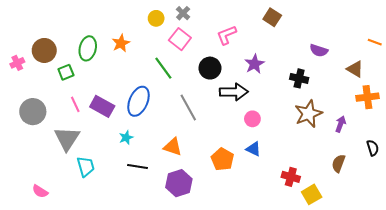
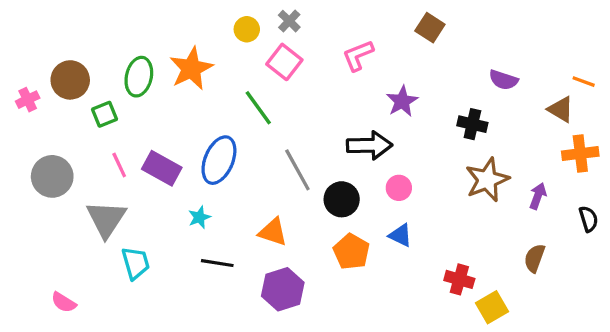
orange line: (375, 42) -> (584, 82), moved
orange star: (121, 43) -> (191, 68), size x1.5
black circle: (210, 68) -> (342, 199), moved
black semicircle: (373, 148) -> (589, 219), moved

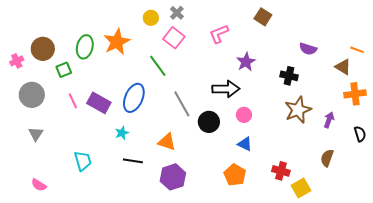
gray circle: (52, 176) -> (32, 95), moved
gray triangle: (106, 219) -> (36, 134), moved, size x0.6
orange pentagon: (351, 252) -> (235, 175), moved

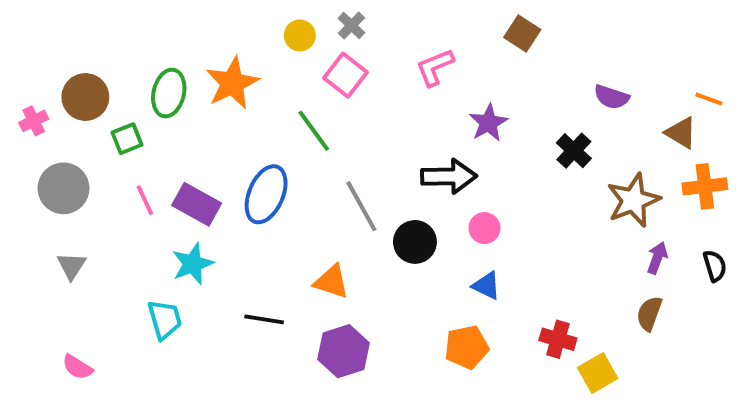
black cross: (289, 76) -> (574, 151), turned 30
brown star: (298, 110) -> (633, 200), moved
purple arrow: (329, 120) -> (657, 258), moved
cyan star: (122, 133) -> (193, 264), moved, size x1.5
orange pentagon: (235, 175) -> (467, 347), turned 30

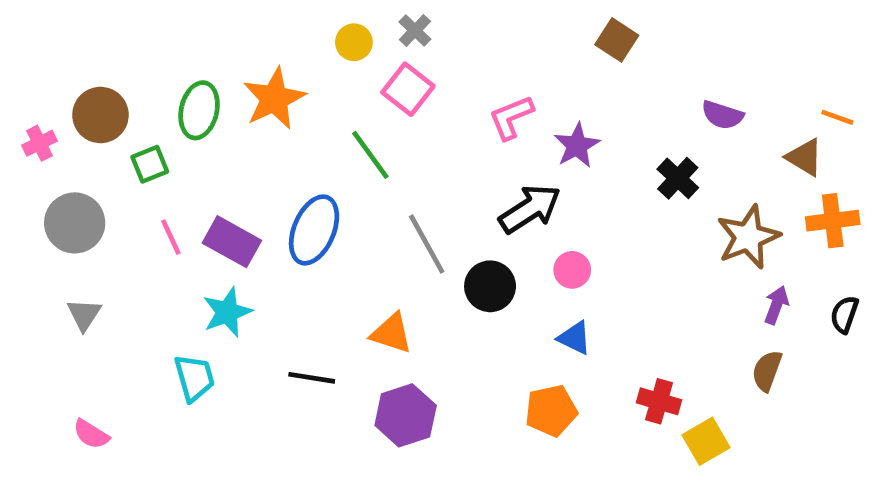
pink L-shape: (435, 67) -> (511, 117), moved
black arrow: (449, 176) -> (530, 209), turned -32
black semicircle: (715, 266) -> (844, 314), turned -144

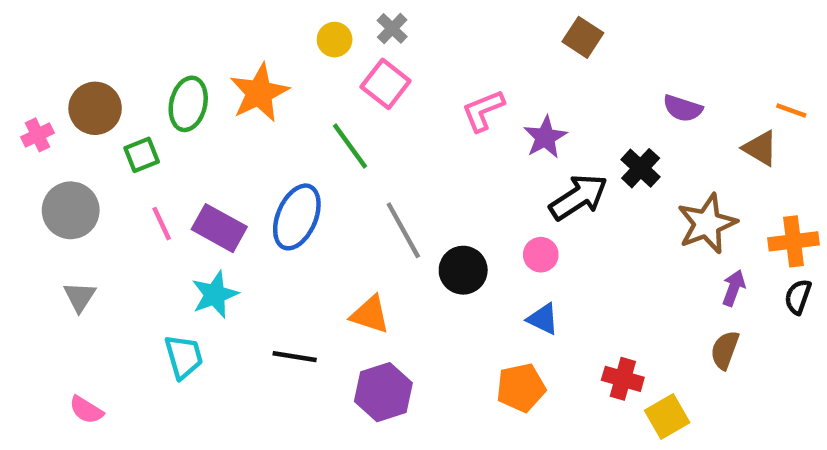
black arrow: (530, 209) -> (578, 197), moved
orange cross: (833, 221) -> (794, 241), moved

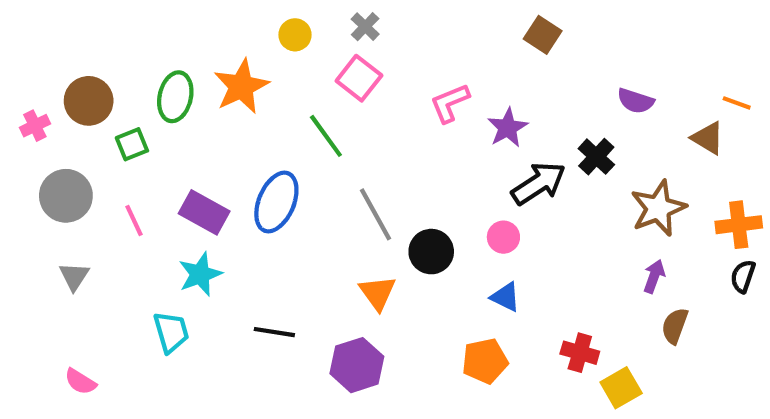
yellow circle: (335, 40) -> (295, 35), moved
pink line: (162, 224) -> (134, 221), moved
purple arrow: (734, 288) -> (654, 276), moved
orange triangle: (370, 315) -> (378, 293), moved, turned 36

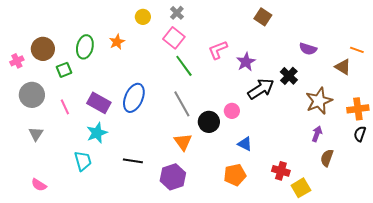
orange star: (241, 86) -> (117, 42), size x0.6
green line: (326, 136) -> (184, 66), moved
pink circle: (503, 237) -> (232, 111), moved

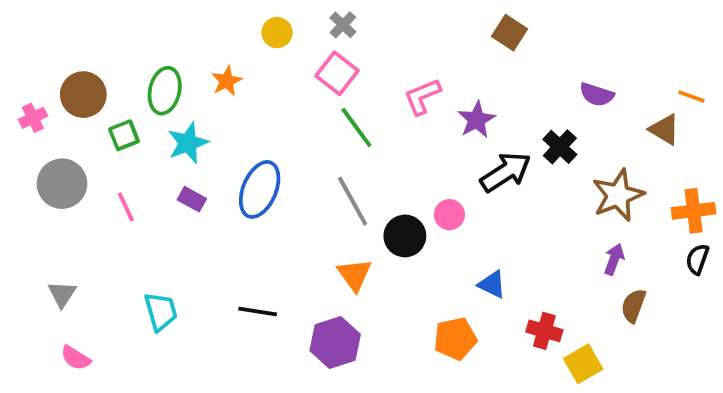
purple rectangle: (99, 103) -> (192, 199), size x0.6
cyan star: (97, 133) -> (188, 143), moved
gray triangle: (36, 134) -> (62, 294), moved
blue triangle: (245, 144) -> (492, 284), moved

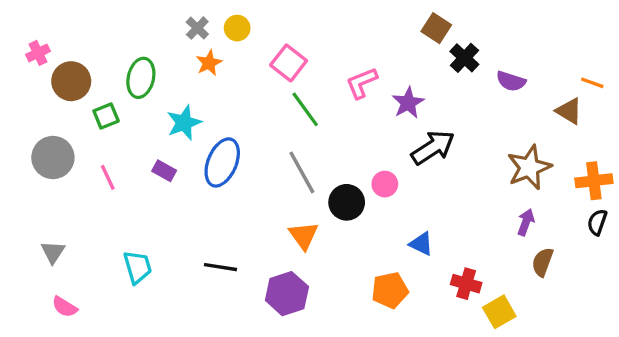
gray cross: (343, 25) -> (197, 28), moved
orange star: (227, 81) -> (209, 63), moved
pink cross: (33, 118) -> (38, 53), moved
cyan star: (188, 143) -> (184, 123), moved
black cross: (560, 147) -> (464, 58), moved

